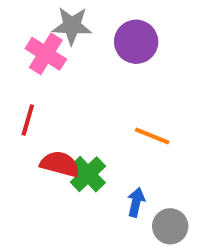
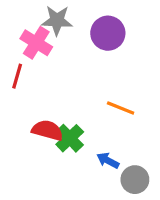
red line: (28, 120) -> (17, 76), moved
blue arrow: (136, 202) -> (108, 160), turned -75

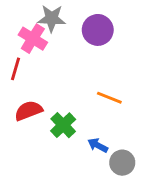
red semicircle: (47, 130) -> (29, 111), moved, turned -36

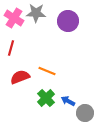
pink cross: (33, 39) -> (14, 18), moved
orange line: (109, 98) -> (47, 71), moved
green cross: (63, 125) -> (46, 98), moved

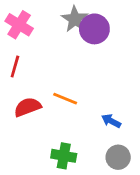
gray star: (36, 13) -> (75, 19), moved, turned 30
green cross: (46, 98) -> (64, 156), moved, turned -36
blue arrow: (68, 101) -> (111, 121), moved

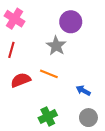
gray star: (75, 19) -> (56, 46), moved
green cross: (64, 156) -> (48, 117), turned -36

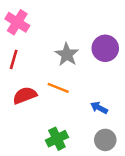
purple circle: (71, 22) -> (105, 48), moved

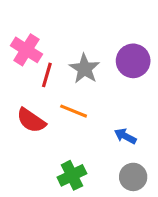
pink cross: (17, 22) -> (26, 50), moved
red line: (14, 59) -> (47, 75), moved
red semicircle: (25, 95) -> (31, 120), turned -125

